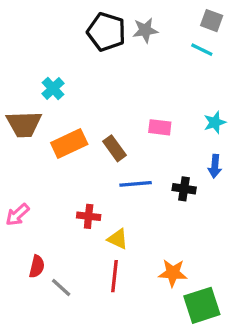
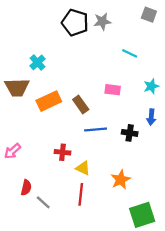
cyan line: (202, 50) -> (130, 53), moved
orange star: (173, 273) -> (121, 180), moved, turned -30

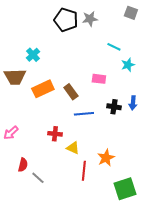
cyan star: (151, 86) -> (128, 65), moved
black cross: (130, 133) -> (114, 107), moved
red line: (81, 194) -> (84, 171), moved

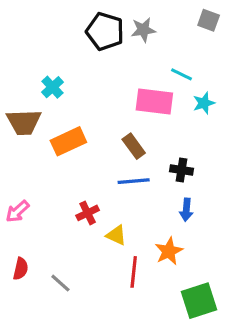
pink rectangle: (99, 79) -> (154, 101), moved, size x1.6
brown rectangle: (71, 92) -> (134, 146), moved
blue arrow: (133, 103) -> (186, 210), moved
red cross: (55, 134) -> (88, 213), turned -32
red semicircle: (23, 165) -> (21, 269), moved

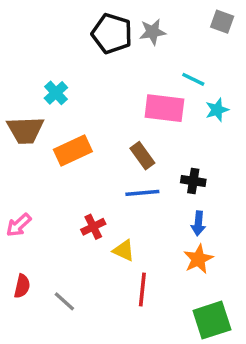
orange star: (169, 251) -> (198, 259), moved

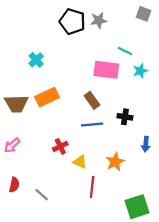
brown trapezoid: (25, 130) -> (16, 104), moved
blue arrow: (198, 223) -> (146, 144), moved
orange star: (198, 259) -> (115, 162), moved

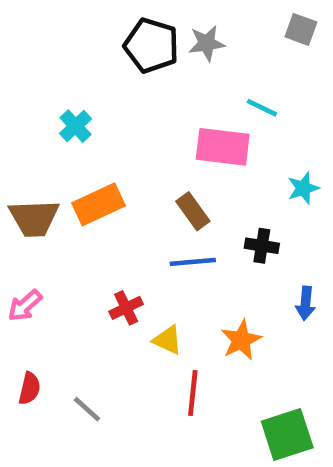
cyan star: (140, 71) -> (303, 188), moved

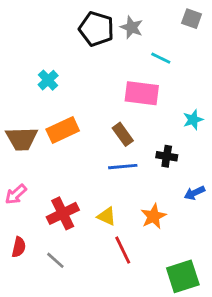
gray star: (207, 43) -> (132, 27), turned 30
cyan line: (262, 108) -> (161, 58), moved
blue arrow: (306, 303) -> (195, 193), turned 60
red cross: (126, 308) -> (63, 213), moved, size x1.5
red line: (193, 393) -> (123, 250), turned -32

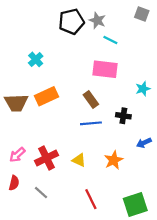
black pentagon: (96, 29) -> (71, 22), turned -30
cyan line: (161, 58) -> (110, 40), moved
pink arrow: (16, 194) -> (17, 155), moved
red line: (123, 250) -> (91, 199), moved

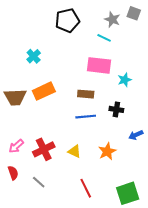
gray star: (97, 20) -> (112, 19), moved
cyan star: (143, 89) -> (125, 80), moved
brown rectangle: (91, 100) -> (86, 94), turned -49
red semicircle: (14, 183) -> (13, 173), turned -32

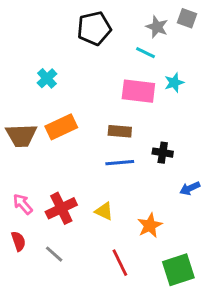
cyan star: (125, 80) -> (174, 83), moved
pink arrow: (16, 146) -> (23, 204), turned 91
orange star: (107, 151) -> (150, 225), moved

